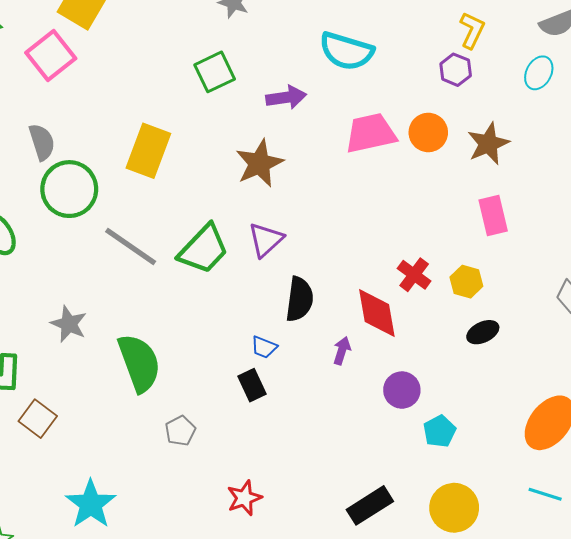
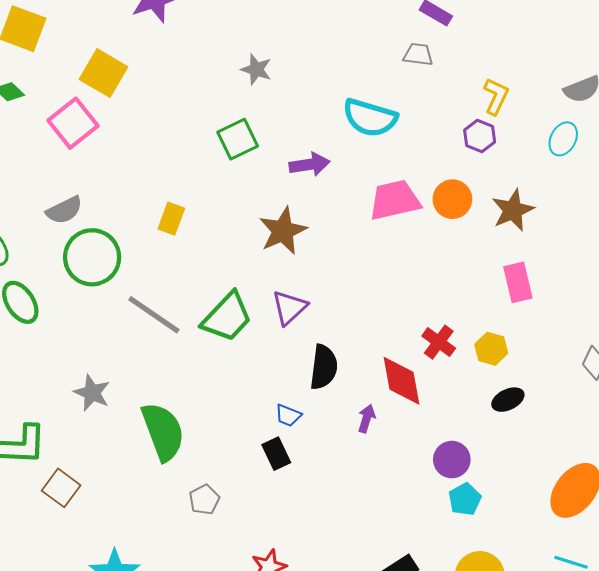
gray semicircle: (42, 142) -> (64, 210), turned 81
yellow rectangle: (148, 151) -> (171, 219), size x0.6
purple circle: (402, 390) -> (452, 460), moved

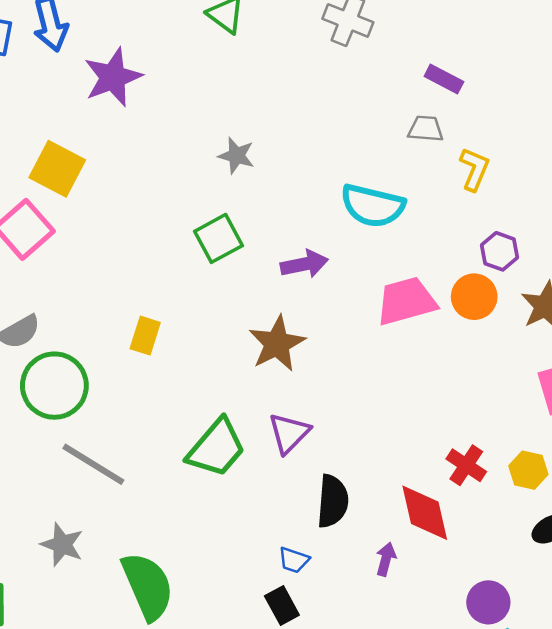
yellow L-shape: (496, 96) -> (474, 169), moved
purple hexagon: (480, 136) -> (499, 251), moved
gray line: (154, 315) -> (93, 464), moved

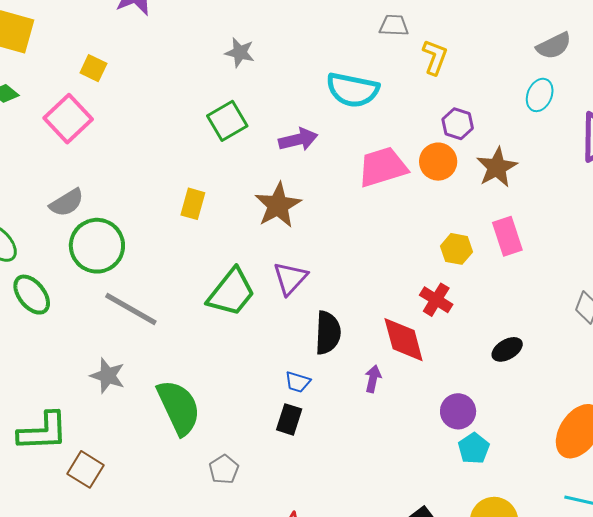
yellow square: (57, 169) -> (93, 68), size x0.6
yellow rectangle: (145, 336) -> (193, 204), moved
yellow hexagon: (528, 470) -> (457, 249), moved
black rectangle: (282, 605) -> (289, 419), turned 48

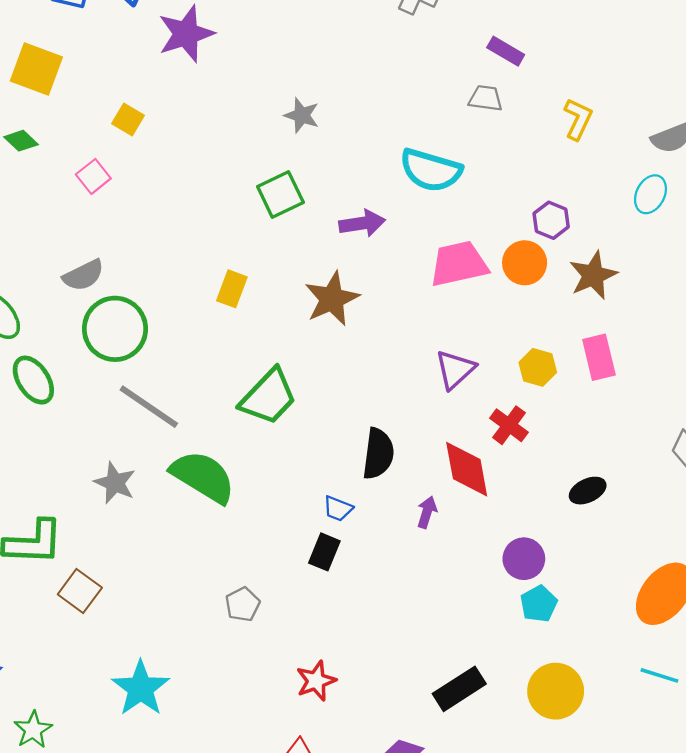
yellow L-shape: (435, 57) -> (578, 119), moved
pink square: (68, 119) -> (93, 176), size x0.6
purple triangle: (290, 278) -> (455, 370), moved
green semicircle: (179, 407) -> (203, 477), moved, turned -38

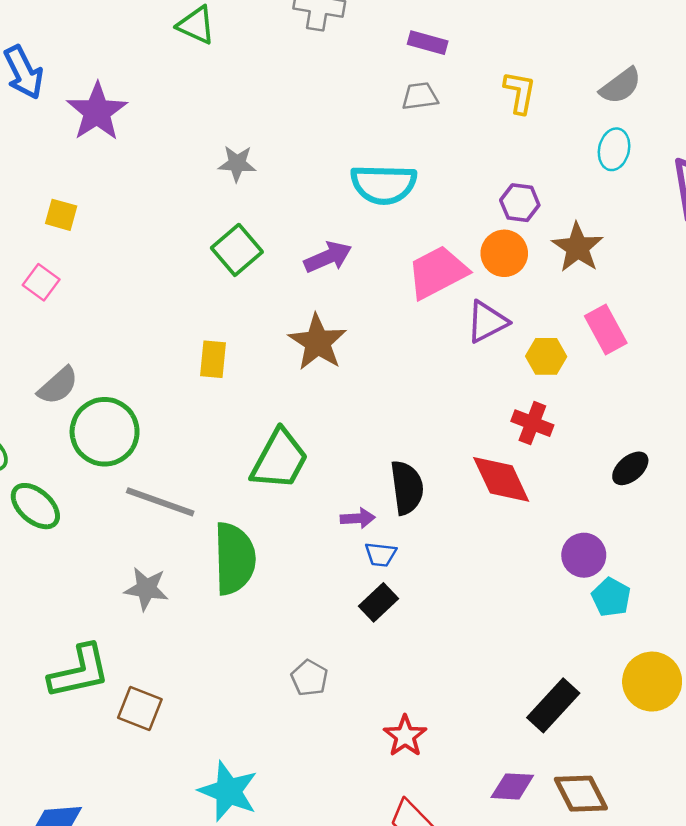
purple triangle: (455, 370) -> (487, 322), moved, turned 30
green semicircle: (203, 477) -> (234, 559), turned 72
purple arrow: (427, 512) -> (358, 518), moved, turned 84
black rectangle: (324, 552) -> (379, 602), turned 39

